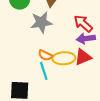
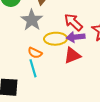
gray star: (41, 22) -> (32, 20), turned -30
yellow ellipse: (64, 58) -> (56, 39), moved

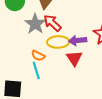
red arrow: (73, 22) -> (52, 23), moved
red triangle: (72, 55) -> (74, 58), turned -42

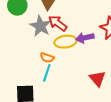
red triangle: (74, 58) -> (97, 79), moved
cyan line: (36, 71) -> (47, 73), turned 42

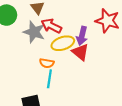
purple arrow: (85, 38) -> (82, 36), turned -54
red triangle: (97, 79) -> (80, 52), moved

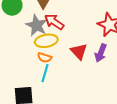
purple arrow: (82, 36) -> (101, 53), moved
yellow ellipse: (63, 43) -> (46, 41), moved

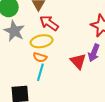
gray star: (36, 25) -> (14, 31), moved
red triangle: (79, 51) -> (78, 61), moved

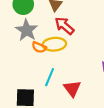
orange semicircle: (40, 57) -> (39, 47), moved
red triangle: (78, 61) -> (72, 89), moved

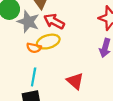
gray star: (27, 30) -> (28, 22), moved
cyan line: (50, 77) -> (34, 77), moved

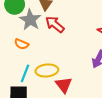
yellow ellipse: (48, 42) -> (47, 70), moved
orange semicircle: (34, 48) -> (22, 44), moved

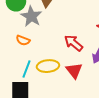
red arrow: (55, 24) -> (74, 43), moved
red triangle: (64, 85) -> (74, 70), moved

